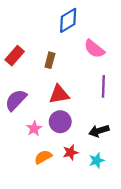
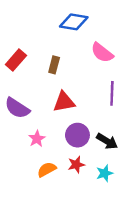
blue diamond: (68, 20) -> (74, 22), turned 40
purple semicircle: (16, 100) -> (17, 108), turned -100
purple circle: (60, 122) -> (77, 135), moved
black arrow: (99, 131) -> (107, 141), turned -132

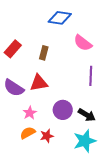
red triangle: (64, 102) -> (39, 83), moved
red star: (76, 165) -> (47, 136), moved
orange semicircle: (47, 170) -> (28, 133), moved
cyan star: (105, 173) -> (85, 141), size x1.6

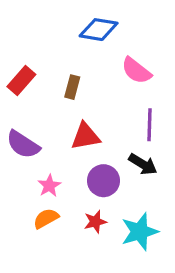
red triangle: (39, 83) -> (85, 136), moved
black arrow: (87, 115) -> (143, 164), moved
red star: (47, 136) -> (95, 222), moved

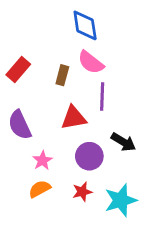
blue diamond: (99, 30) -> (85, 25), turned 72
pink semicircle: (136, 71) -> (91, 62), moved
purple line: (149, 125) -> (102, 97), moved
purple semicircle: (23, 145) -> (20, 125), turned 32

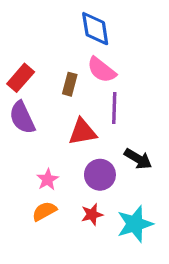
purple semicircle: (20, 125) -> (22, 118), moved

